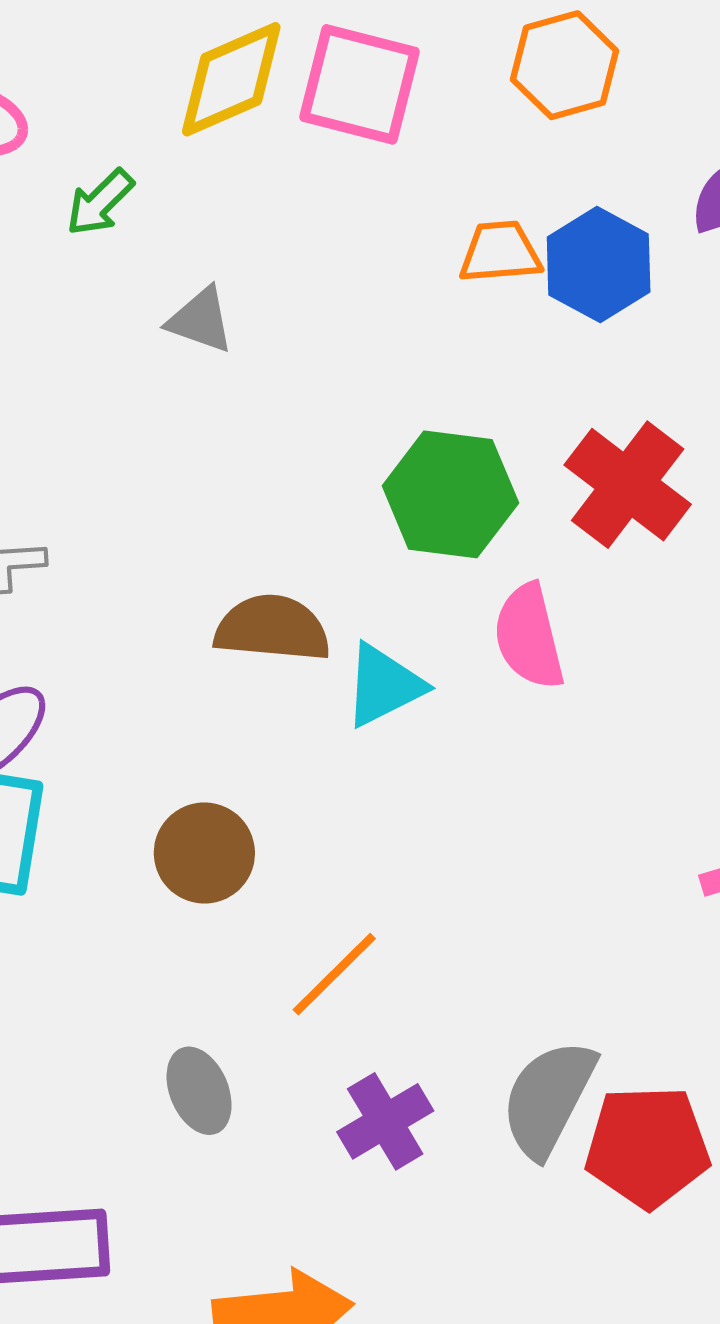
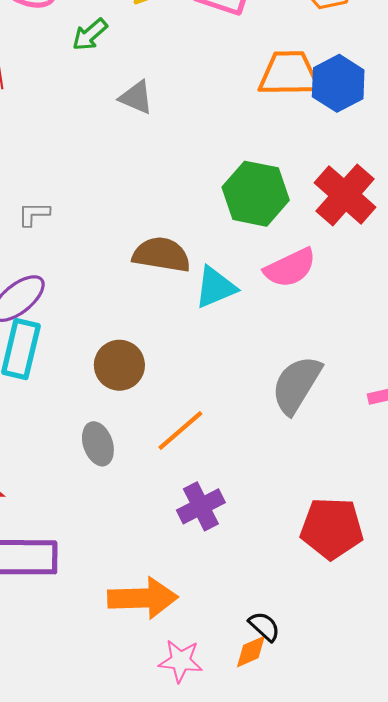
orange trapezoid: (500, 252) -> (289, 74), size x1.5
pink semicircle: (529, 637) -> (290, 268), turned -106
gray ellipse: (199, 1091) -> (98, 444), moved
gray semicircle: (548, 1098) -> (296, 385), moved

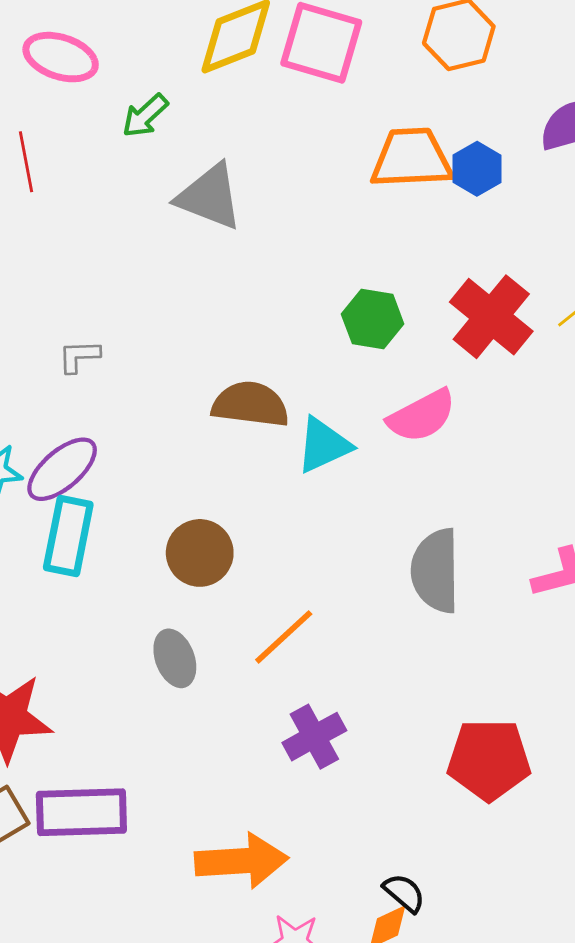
blue hexagon: (338, 83) -> (477, 169), size x0.7
gray triangle: (136, 97) -> (210, 197), size x1.5
green hexagon: (256, 194) -> (373, 319), size x0.7
gray semicircle: (296, 385) -> (435, 571), turned -30

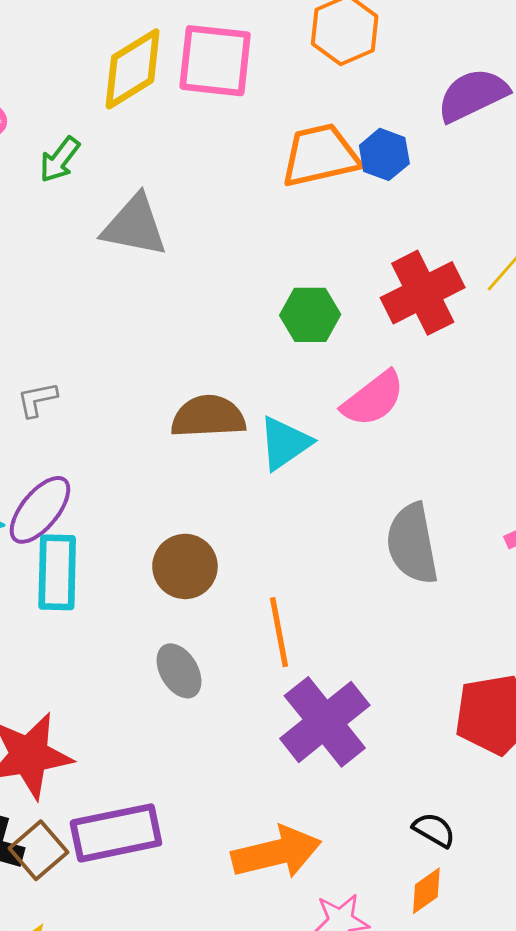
red cross: (491, 317) -> (423, 293), turned 34
orange line: (284, 637) -> (279, 632), turned -48
purple cross: (314, 737) -> (325, 722), size x1.5
black semicircle: (404, 893) -> (434, 830), moved

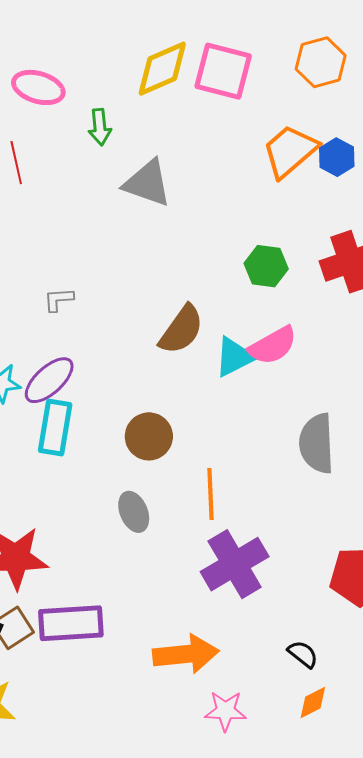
orange trapezoid: (320, 155) -> (290, 151), turned -36
green arrow: (60, 160) -> (100, 127), turned -51
pink semicircle: (373, 399) -> (273, 346), moved
brown semicircle: (208, 417) -> (181, 330), turned 120
orange diamond: (426, 891) -> (313, 703), moved

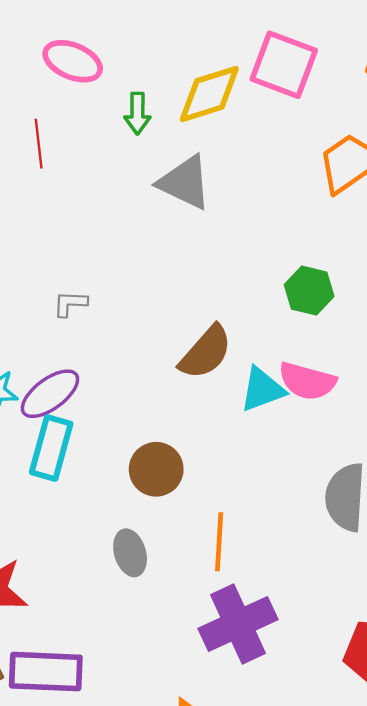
yellow diamond: (162, 69) -> (209, 94), moved
pink semicircle: (273, 346) -> (307, 381), turned 39

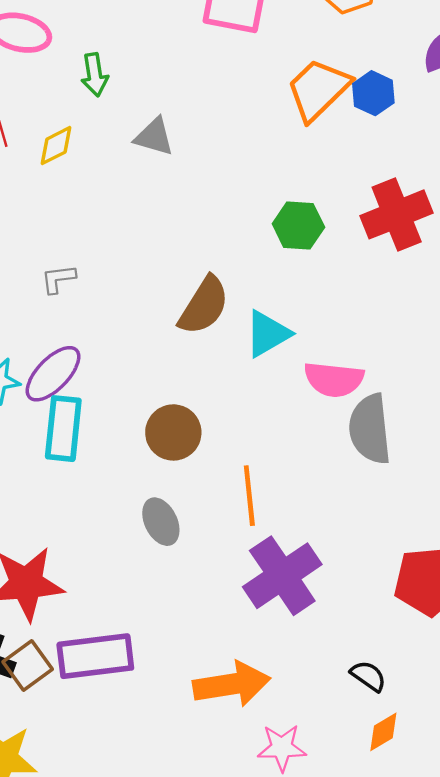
yellow diamond: (209, 94) -> (56, 146), moved, size x0.6
gray triangle: (185, 182) -> (154, 137), size x0.7
pink semicircle: (307, 381) -> (334, 379), moved

